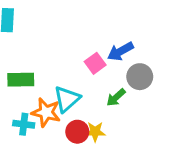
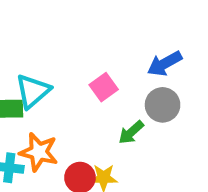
blue arrow: (120, 51) -> (165, 64), moved
cyan triangle: (67, 99) -> (33, 91), moved

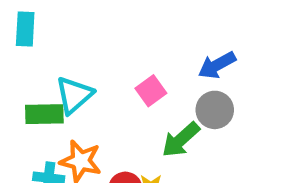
green arrow: (131, 132) -> (181, 140), size x1.4

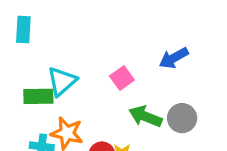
gray circle: (215, 110) -> (182, 118), moved
green arrow: (181, 140) -> (145, 116), turned 64

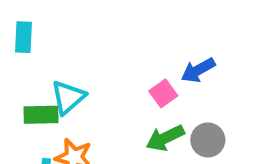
pink square: (122, 78) -> (163, 93), moved
green arrow: (145, 116) -> (165, 138), turned -48

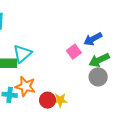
green arrow: (165, 138) -> (99, 60), moved

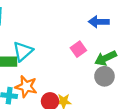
blue arrow: (93, 39) -> (99, 22), moved, turned 30

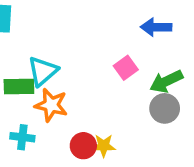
orange star: (26, 87) -> (51, 105), moved

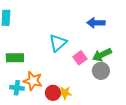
pink square: (126, 68) -> (80, 58), moved
cyan triangle: (43, 71) -> (58, 43), moved
orange star: (51, 105) -> (33, 81), moved

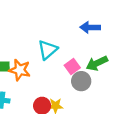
gray circle: (101, 71) -> (81, 81), moved
orange star: (33, 81) -> (20, 70), moved

